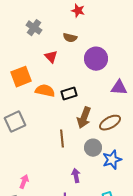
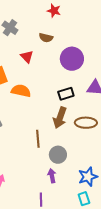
black rectangle: (69, 94) -> (66, 94), moved
brown ellipse: (110, 123) -> (86, 123), turned 30
gray circle: (93, 148) -> (58, 155), moved
blue star: (112, 160) -> (88, 177), moved

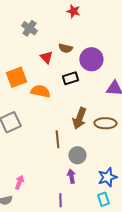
brown semicircle: (46, 38) -> (65, 48), moved
black rectangle: (66, 94) -> (70, 78), moved

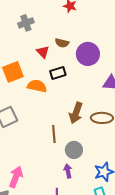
gray cross: (29, 28) -> (26, 23), turned 35
black rectangle: (70, 78) -> (58, 73), moved
pink arrow: (19, 182) -> (16, 177), size x1.5

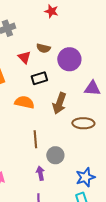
orange semicircle: (37, 86) -> (24, 102), moved
brown arrow: (76, 113) -> (59, 103), moved
purple arrow: (68, 171) -> (40, 173), moved

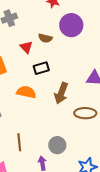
purple circle: (69, 59) -> (71, 25), moved
brown line: (35, 139) -> (19, 142), moved

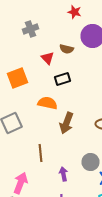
brown arrow: (61, 93) -> (66, 123), moved
gray circle: (57, 145) -> (90, 162), moved

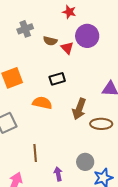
brown semicircle: (66, 49) -> (50, 41), moved
red triangle: (48, 58) -> (67, 48), moved
brown arrow: (66, 123) -> (79, 109), moved

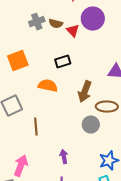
gray cross: (25, 29) -> (37, 22), moved
brown line: (35, 153) -> (36, 127), moved
gray circle: (85, 162) -> (91, 125), moved

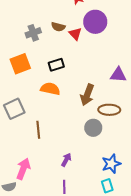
gray cross: (37, 22) -> (33, 33), moved
black rectangle: (63, 62) -> (56, 65), moved
purple arrow: (64, 157) -> (66, 160), turned 40

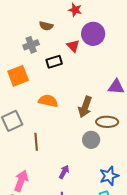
brown semicircle: (58, 27) -> (46, 26), moved
black rectangle: (56, 65) -> (54, 62), moved

